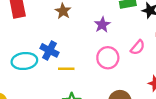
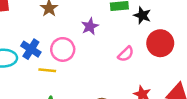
pink circle: (108, 58) -> (63, 49), moved

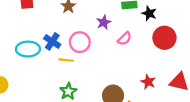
pink semicircle: (126, 54) -> (125, 39), moved

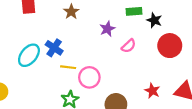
pink circle: (80, 42) -> (89, 77), moved
cyan ellipse: (28, 49) -> (29, 55), turned -50

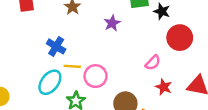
pink semicircle: (129, 46) -> (153, 63), moved
cyan ellipse: (29, 55) -> (50, 82), moved

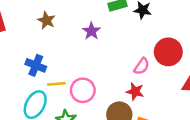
red circle: (180, 38) -> (168, 52), moved
red star: (164, 87) -> (135, 91), moved

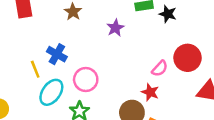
yellow line: (56, 84) -> (35, 69), moved, turned 66
pink circle: (83, 90) -> (86, 80), moved

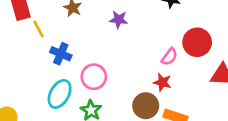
purple star: (115, 28) -> (119, 20), turned -30
yellow line: (35, 69) -> (39, 29), moved

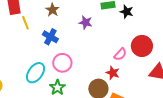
blue cross: (61, 54) -> (50, 37), moved

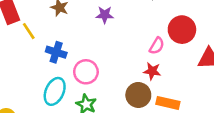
blue cross: (50, 37) -> (56, 52), moved

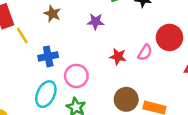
blue cross: (56, 52) -> (48, 56), turned -30
red star: (152, 71) -> (118, 57), moved

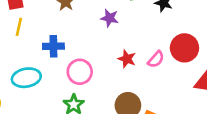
yellow line: (22, 35) -> (19, 27), moved, turned 35
cyan ellipse: (46, 94) -> (26, 78), moved, turned 45

